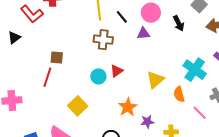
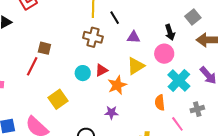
pink circle: (151, 13) -> (164, 54), moved
yellow triangle: (155, 80) -> (136, 66), moved
orange star: (128, 107) -> (117, 85), moved
purple star: (147, 122) -> (111, 113), moved

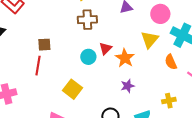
yellow triangle: (136, 66) -> (150, 40), moved

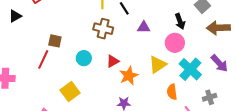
cyan circle: (88, 57) -> (84, 58), moved

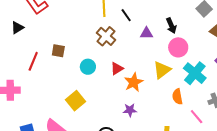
black arrow: (180, 21) -> (171, 26), moved
brown cross: (103, 29) -> (106, 36), turned 30
red line: (43, 59) -> (33, 61), moved

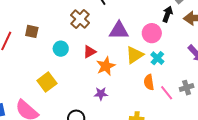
black arrow: (171, 26) -> (168, 14), moved, turned -140
purple triangle: (146, 33) -> (119, 31), moved, size x1.5
cyan cross: (195, 73) -> (157, 58), moved, size x0.6
pink line: (197, 117) -> (167, 93), moved

